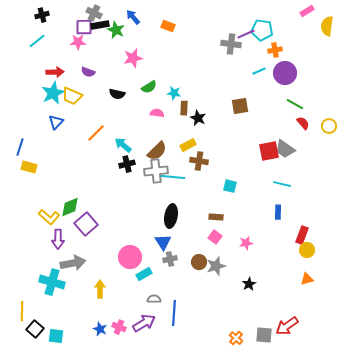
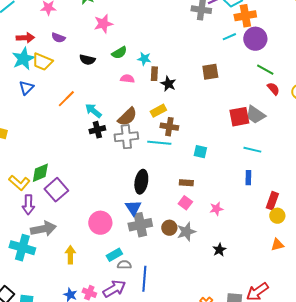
orange cross: (275, 50) -> (245, 16), size x1.5
cyan line: (173, 177) -> (159, 143), moved
gray cross: (170, 259) -> (140, 225), size x1.6
cyan rectangle: (144, 274) -> (114, 255), moved

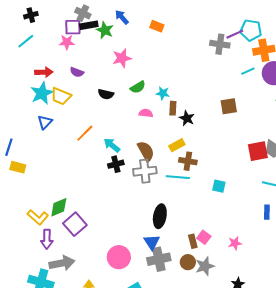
brown semicircle: (127, 117) -> (146, 151), turned -75
brown rectangle: (186, 183) -> (193, 241), moved, turned 72

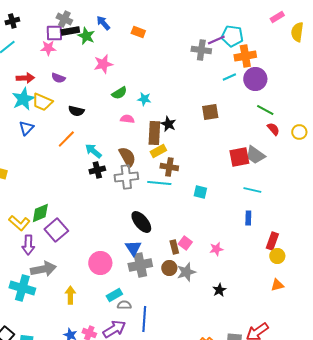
black semicircle: (106, 94) -> (76, 111), moved
brown rectangle: (173, 108) -> (154, 133), moved, size x1.6
black ellipse: (160, 216) -> (141, 222), turned -50

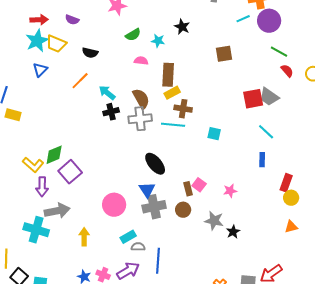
black star: (168, 124) -> (182, 27), moved
cyan line: (252, 190) -> (266, 132), turned 30
gray star: (186, 272) -> (214, 221), moved, turned 30

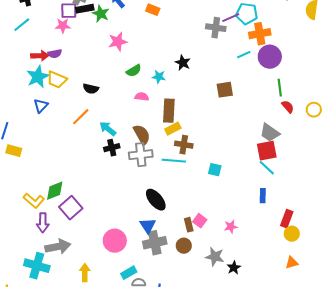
purple semicircle: (72, 20) -> (55, 54), moved, turned -32
green line: (279, 52) -> (280, 88), turned 54
red square: (253, 99) -> (267, 151), moved

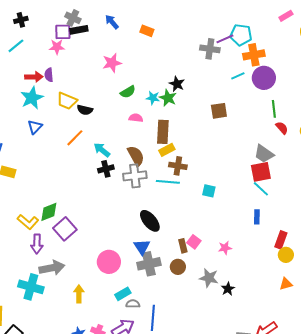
green star: (101, 14) -> (168, 98), moved
purple semicircle: (55, 54) -> (49, 75), turned 96
yellow trapezoid: (57, 80) -> (67, 101), moved

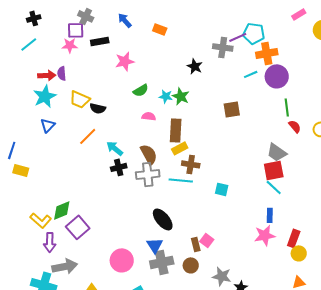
black rectangle: (79, 30) -> (100, 41), moved
black star: (177, 84) -> (195, 66), moved
pink star: (225, 248) -> (265, 235), moved, size x1.5

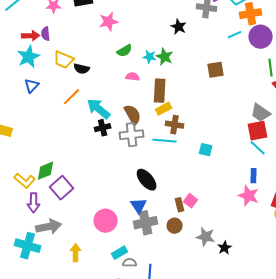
cyan arrow: (115, 148) -> (99, 109), size x1.4
pink star: (265, 235) -> (249, 196), turned 30

